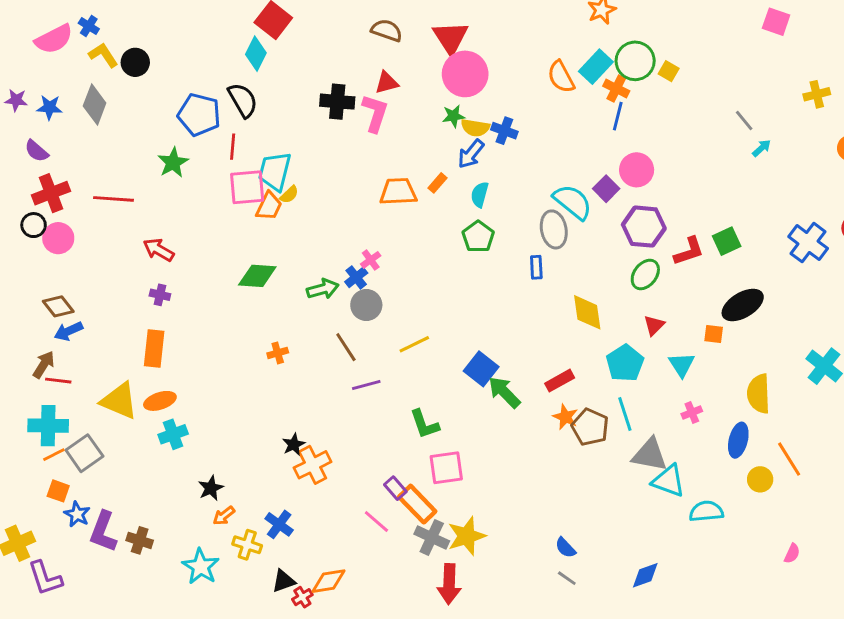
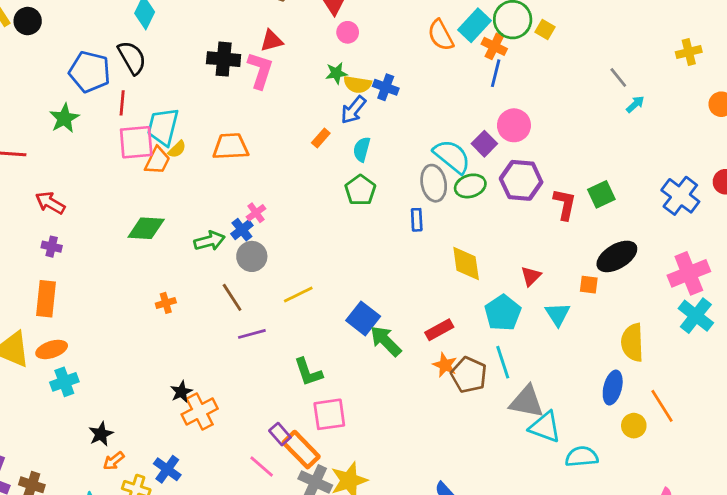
pink circle: (465, 74) -> (348, 32), size x0.5
orange trapezoid: (398, 192) -> (231, 146), moved
red L-shape: (689, 251) -> (565, 204), turned -60
green ellipse: (645, 274) -> (470, 186), moved, turned 36
pink cross: (692, 413) -> (689, 273), moved, size x2.0

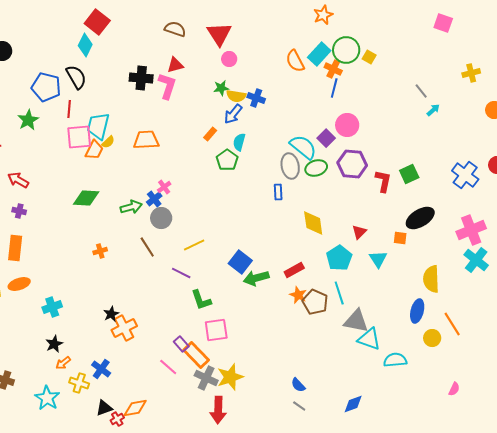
green pentagon: (360, 190) -> (227, 160), moved
purple line: (252, 334) -> (181, 273), moved, turned 42
green arrow: (386, 341) -> (256, 278), turned -60
cyan cross: (64, 382) -> (52, 307), moved

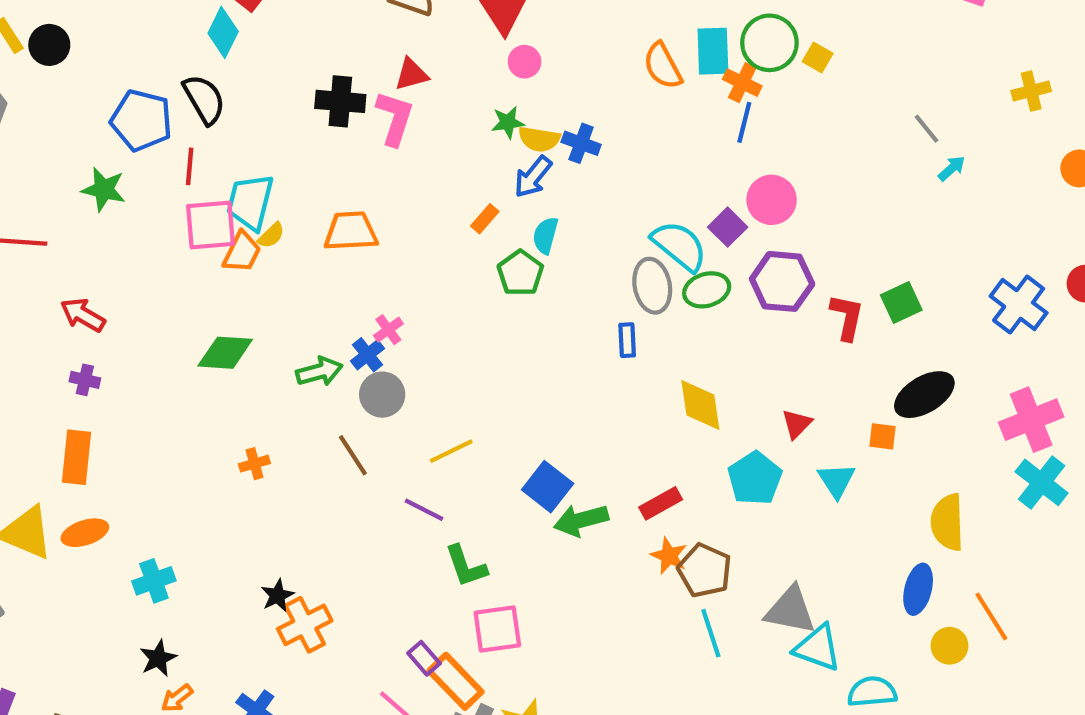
cyan rectangle: (319, 54) -> (713, 51), turned -45
green star: (28, 120) -> (104, 189), turned -30
cyan line: (339, 293) -> (711, 633), moved

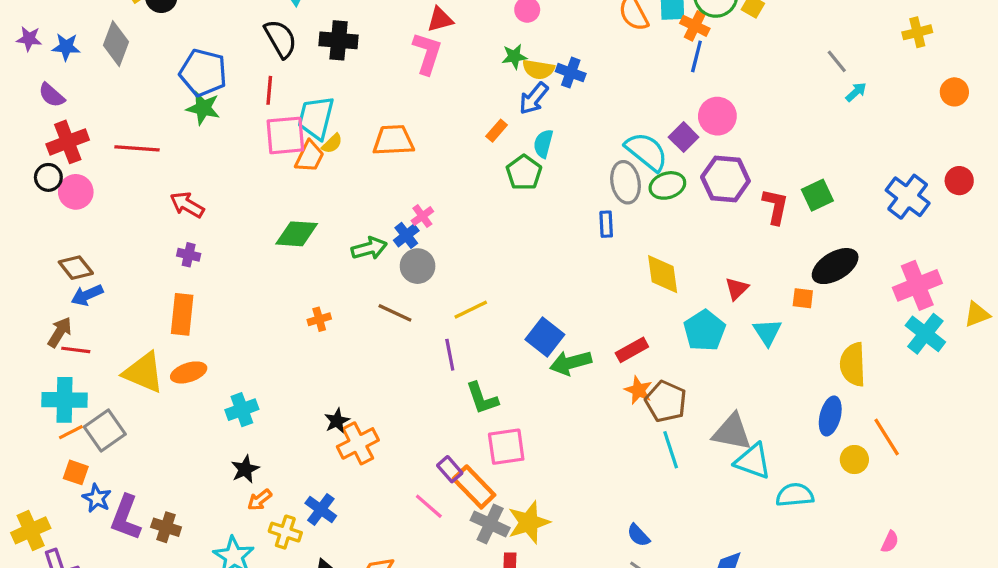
black cross: (340, 101) -> (339, 40), moved
blue pentagon: (141, 120) -> (203, 73), moved
brown line: (353, 455) -> (395, 313), turned -32
purple line: (424, 510) -> (450, 355), turned 52

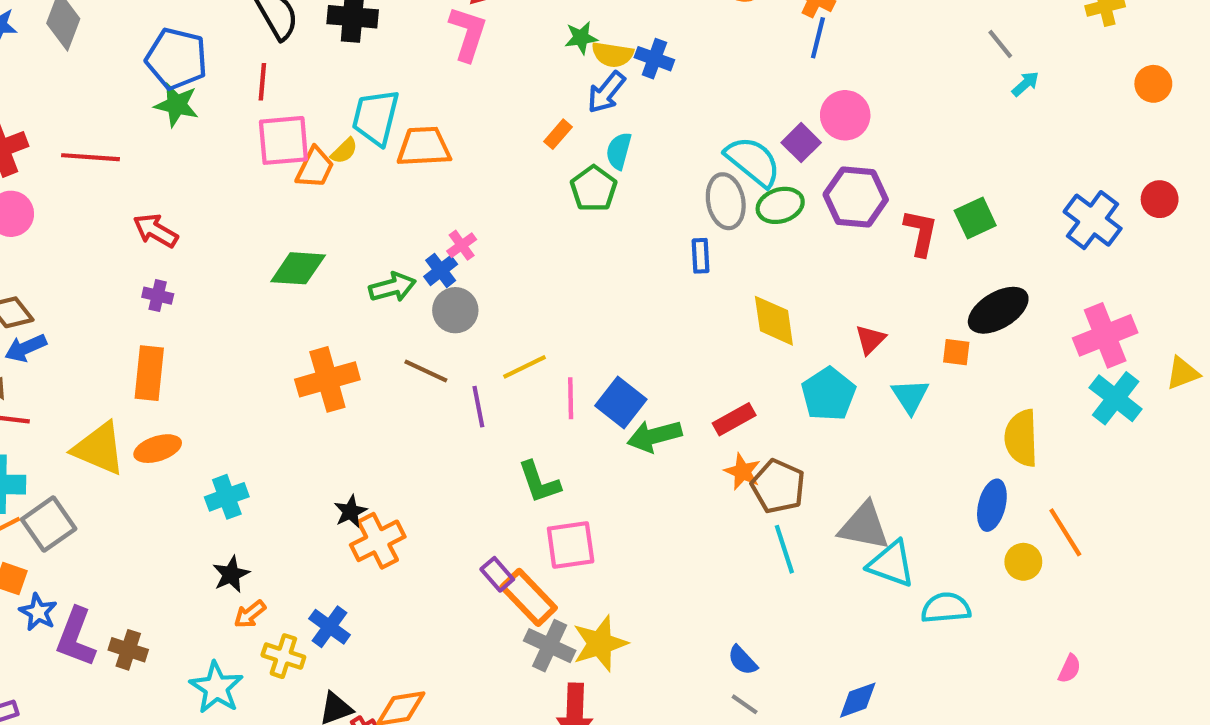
cyan trapezoid: (316, 118) -> (376, 117), moved
orange cross: (319, 319) -> (327, 379), size x2.0
purple line: (450, 355) -> (478, 407), moved
pink line: (429, 506) -> (571, 398), moved, turned 48

